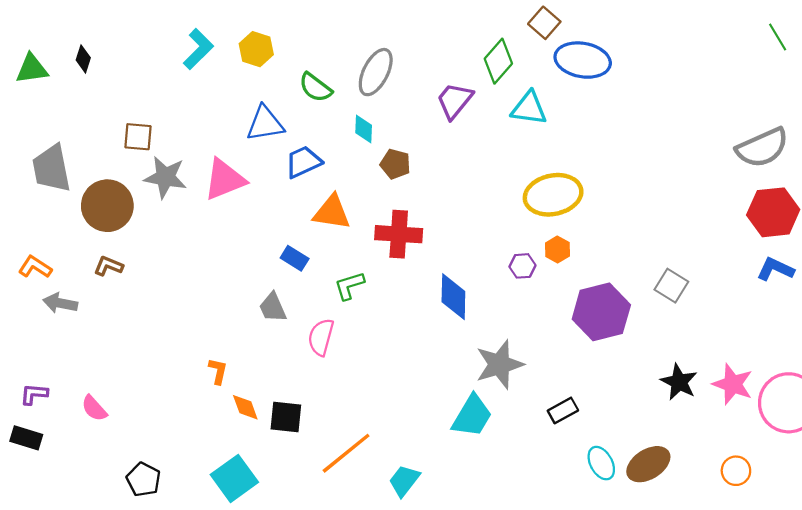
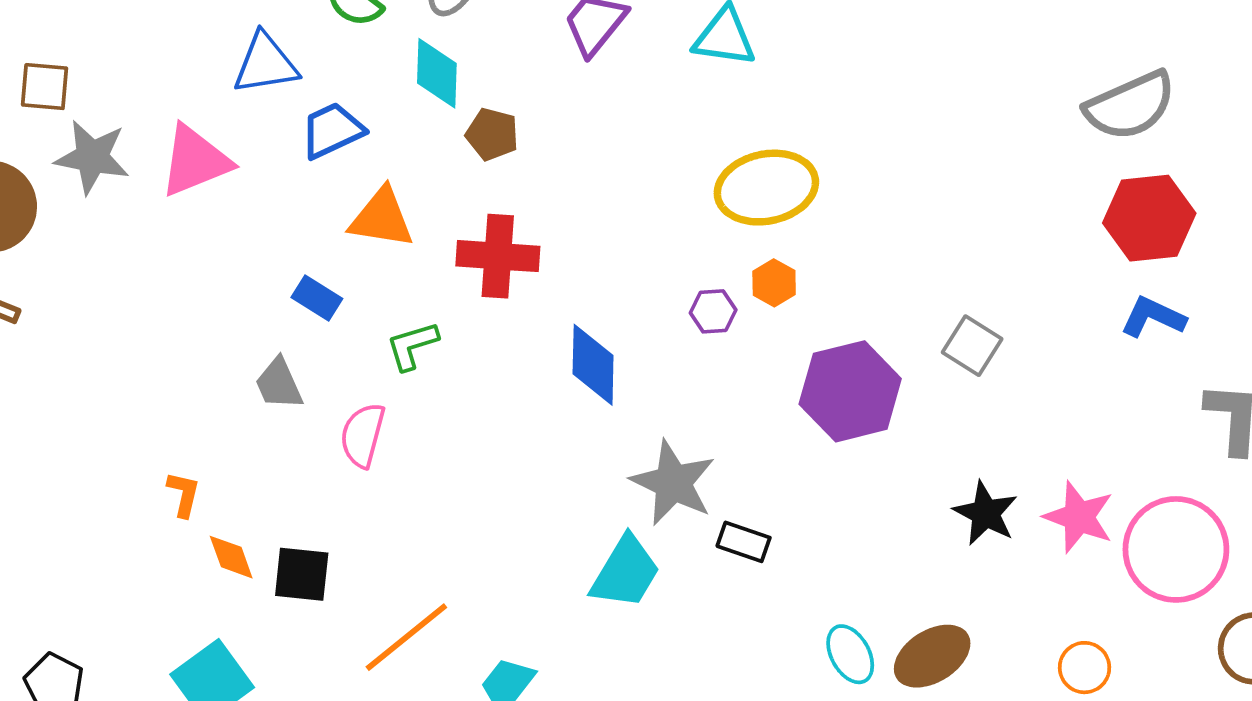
cyan diamond: (364, 129) -> (437, 73), size x1.4
gray star: (499, 364) -> (673, 483), turned -30
black rectangle: (563, 410) -> (744, 542), moved, turned 48

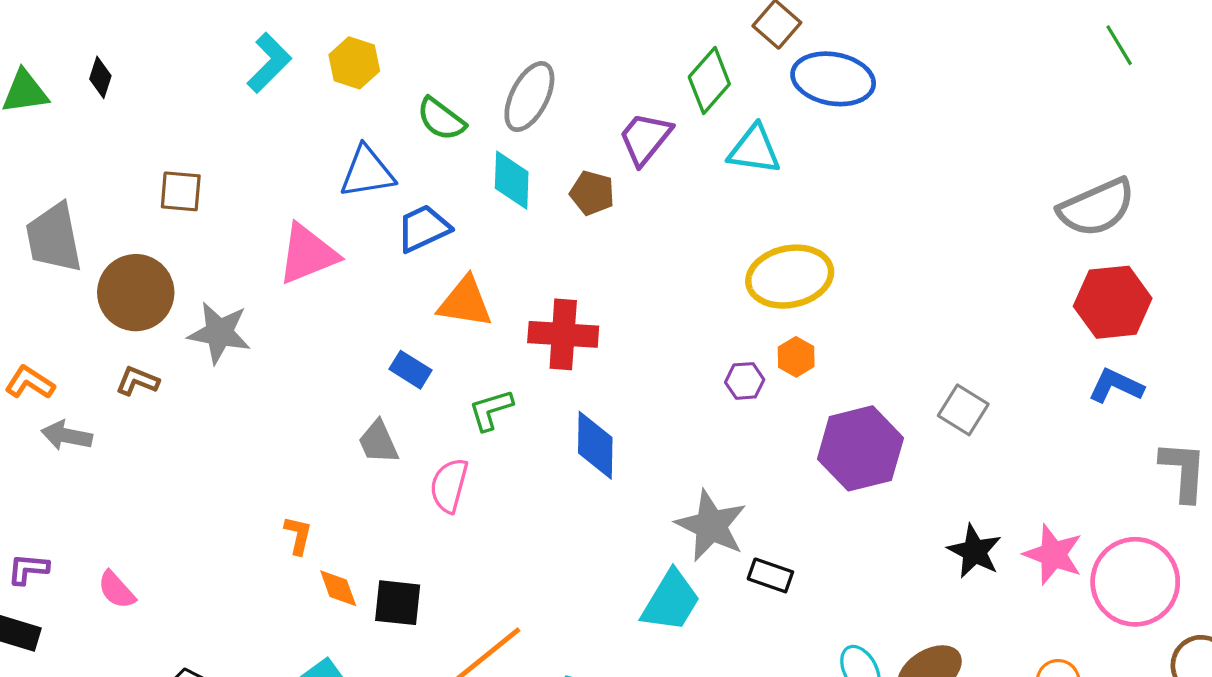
brown pentagon: (492, 134) -> (592, 193), moved
gray star: (92, 157) -> (219, 333), moved
blue diamond: (593, 365) -> (595, 445), moved

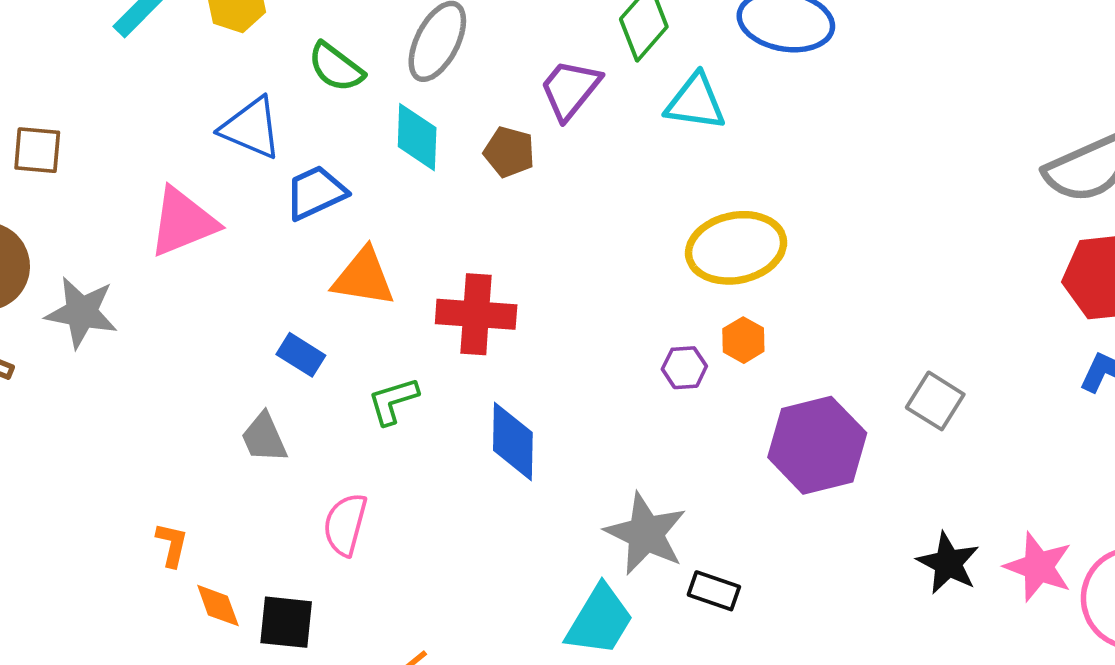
blue triangle: (367, 172) -> (251, 128), turned 32
pink semicircle: (449, 485) -> (345, 524), moved

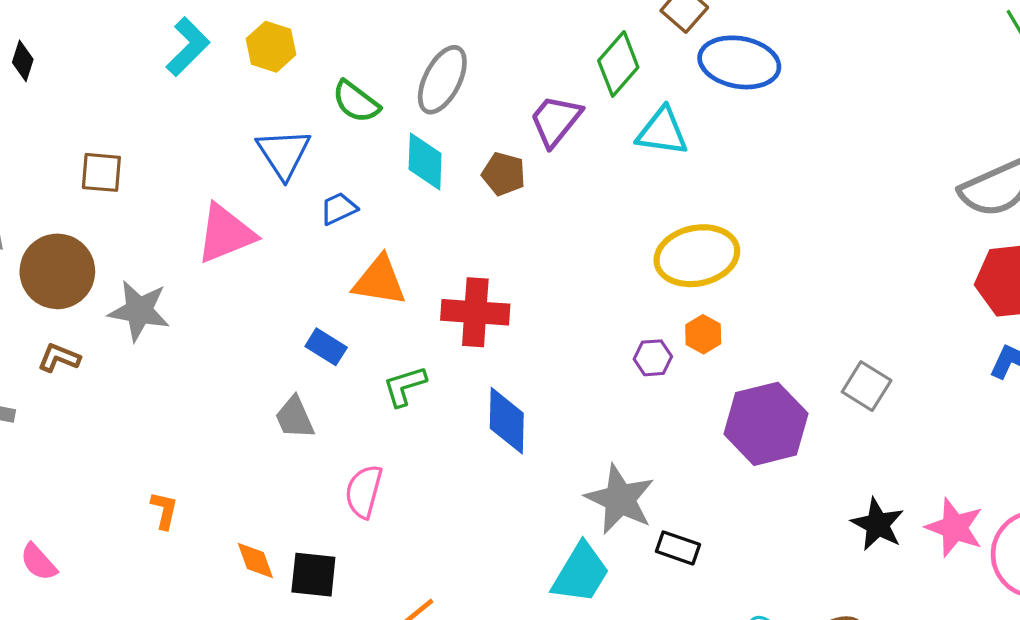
blue triangle: (251, 128) -> (284, 154), turned 34
blue trapezoid: (316, 193) -> (339, 209), size x0.7
orange L-shape: (172, 545) -> (164, 510), moved

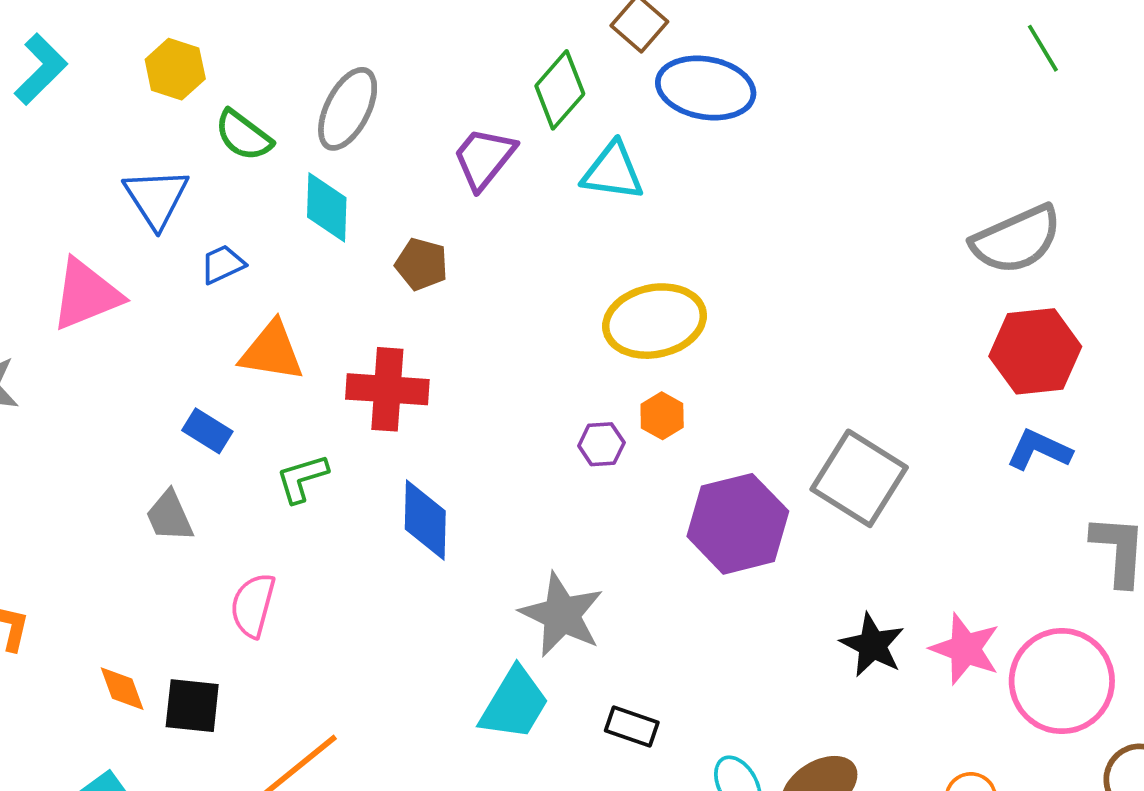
yellow hexagon: (271, 47) -> (175, 69), moved
brown pentagon: (504, 174) -> (421, 264), moved
gray square: (867, 386) -> (859, 478), size x1.6
black rectangle: (678, 548) -> (632, 727), moved

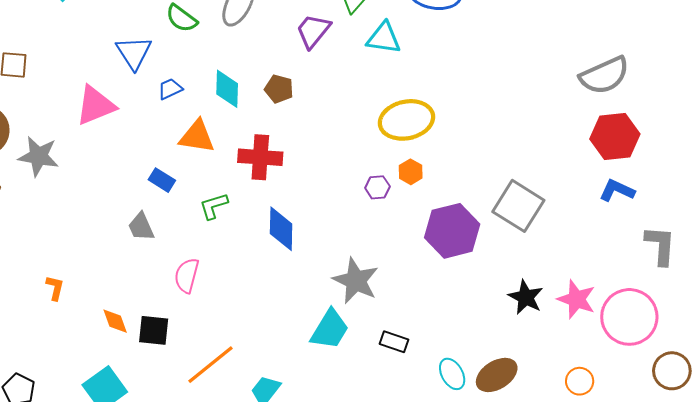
cyan diamond: (327, 207) -> (227, 89), moved

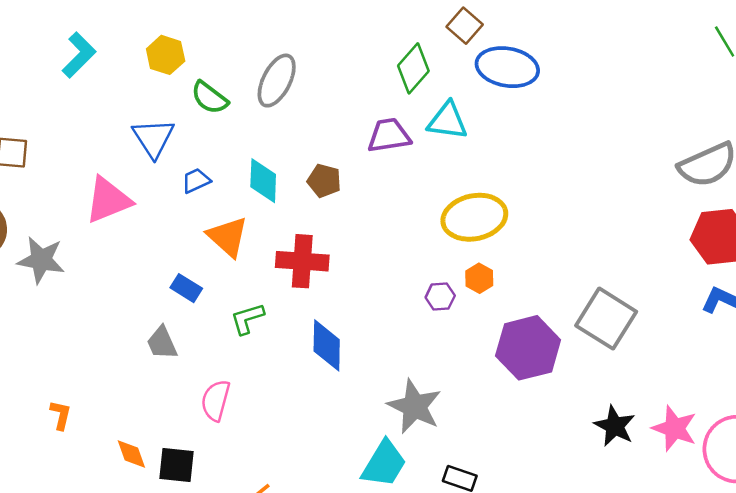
purple trapezoid: (313, 31) -> (389, 135), moved, turned 42
orange triangle: (197, 137) -> (228, 237), turned 33

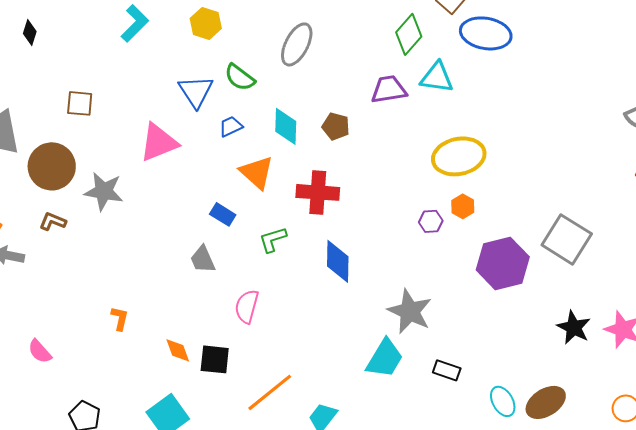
green semicircle: (209, 98) -> (240, 77), moved

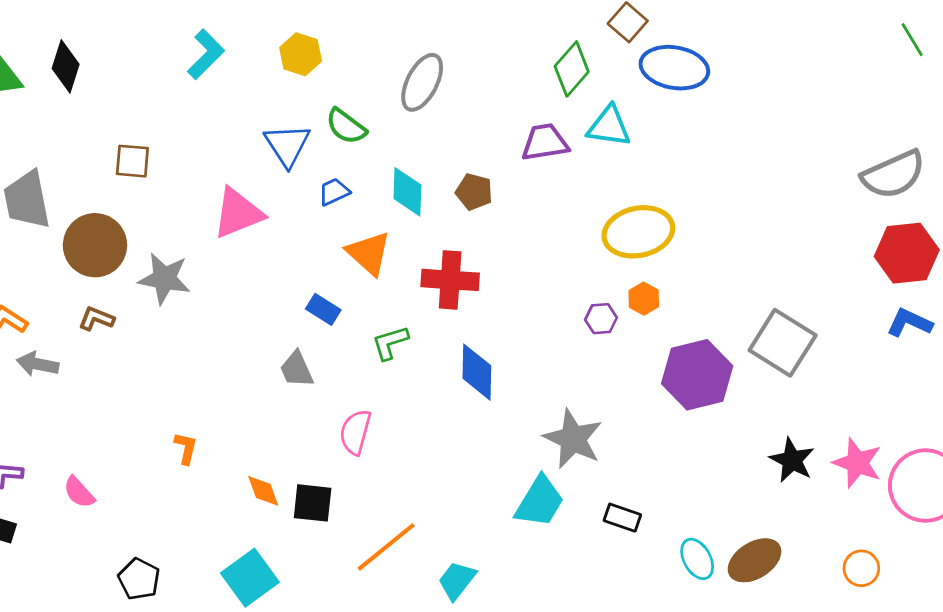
black diamond: (30, 32) -> (66, 66), size x1.5

